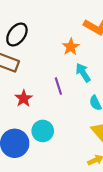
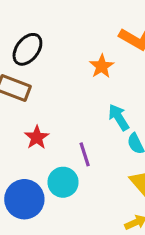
cyan arrow: (83, 73) -> (119, 117), moved
purple line: (58, 86) -> (85, 154), moved

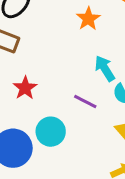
purple line: (85, 154) -> (85, 102), moved, turned -45

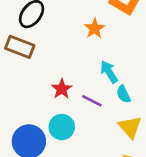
red star: (25, 88) -> (62, 89), moved

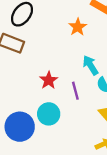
purple line: (92, 101) -> (75, 91), turned 48

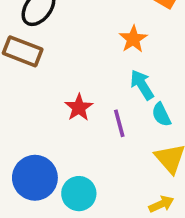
orange star: (78, 27) -> (133, 39), moved
cyan circle: (49, 114) -> (79, 194), moved

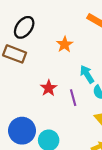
orange star: (133, 39) -> (65, 44), moved

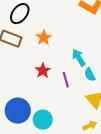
orange star: (65, 44) -> (44, 38), moved

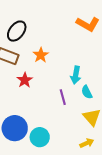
cyan arrow: (79, 58) -> (76, 75), turned -138
red star: (43, 71) -> (25, 80), moved

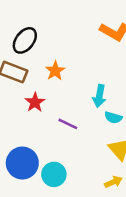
cyan semicircle: (87, 92) -> (113, 118), turned -48
purple line: (63, 97) -> (68, 124), moved, turned -49

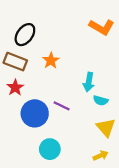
red star: (35, 102) -> (15, 88), moved
blue circle: (22, 163) -> (35, 113), moved

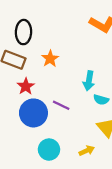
black ellipse: (25, 35) -> (23, 32), turned -35
red star: (15, 88) -> (26, 86), moved
yellow arrow: (101, 156) -> (87, 151), moved

